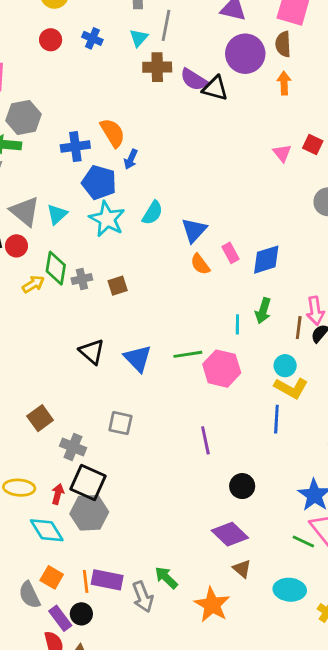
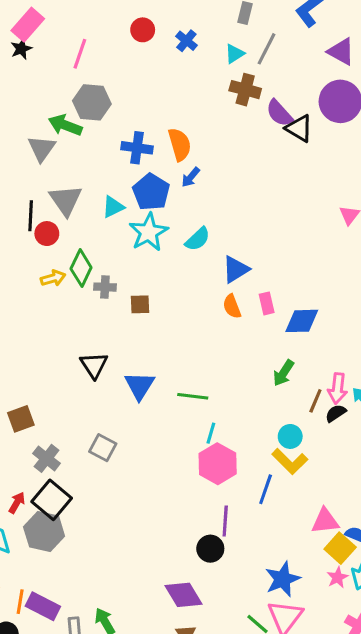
cyan triangle: (57, 214) -> (113, 207), moved
cyan line: (237, 324) -> (211, 433), moved
pink hexagon: (222, 369) -> (218, 464), moved
purple line: (205, 440) -> (225, 521), moved

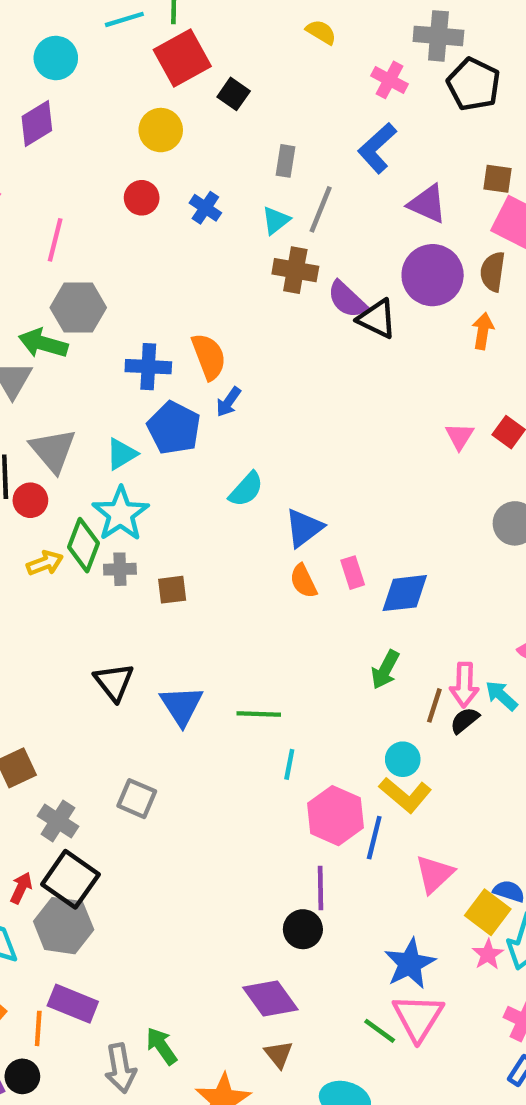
cyan star: (149, 232) -> (121, 514), moved
pink hexagon: (218, 464) -> (335, 816), moved
pink triangle: (325, 521) -> (434, 874), moved, turned -32
purple rectangle: (43, 606) -> (73, 1004), moved

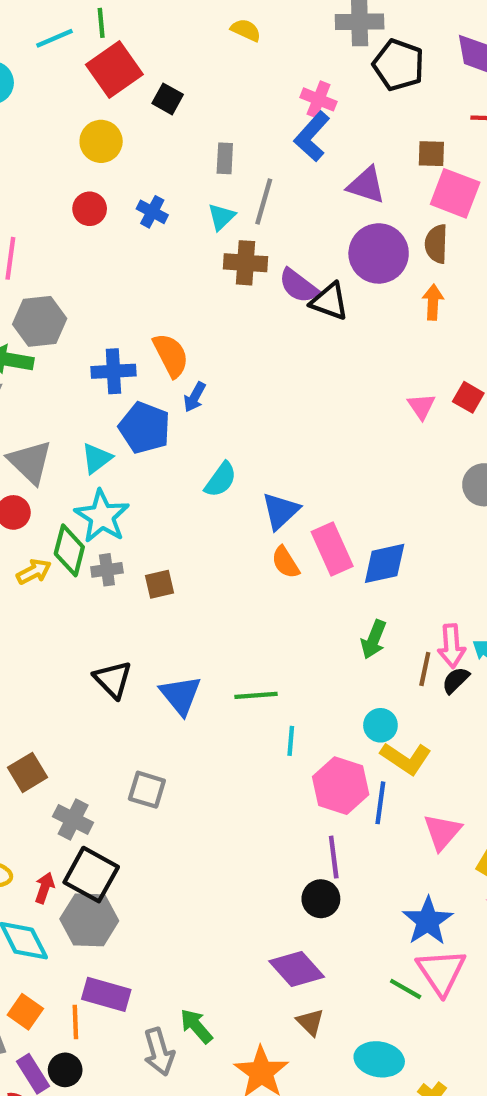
pink cross: (390, 80) -> (319, 99), moved
pink rectangle: (353, 573) -> (332, 549), size x1.6
cyan circle: (403, 759) -> (380, 725), moved

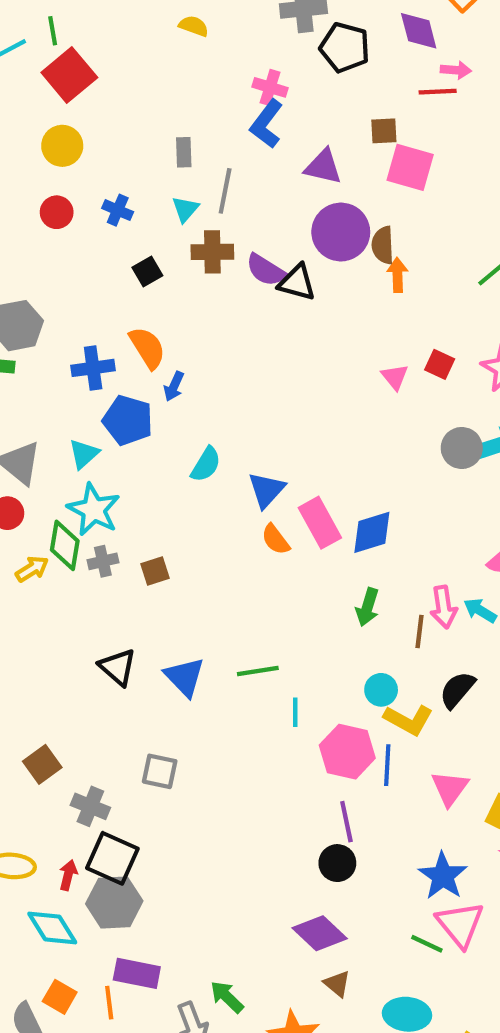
black square: (168, 99) -> (147, 272), moved, turned 36
brown semicircle: (436, 244) -> (383, 245), moved
black semicircle: (456, 680) -> (457, 690), moved, size x1.4

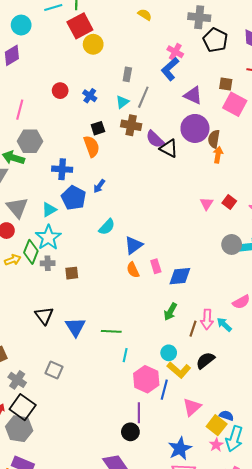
yellow circle: (62, 146) -> (93, 44), moved
orange semicircle: (147, 348) -> (92, 146), moved
pink rectangle: (320, 523) -> (156, 266), size x0.6

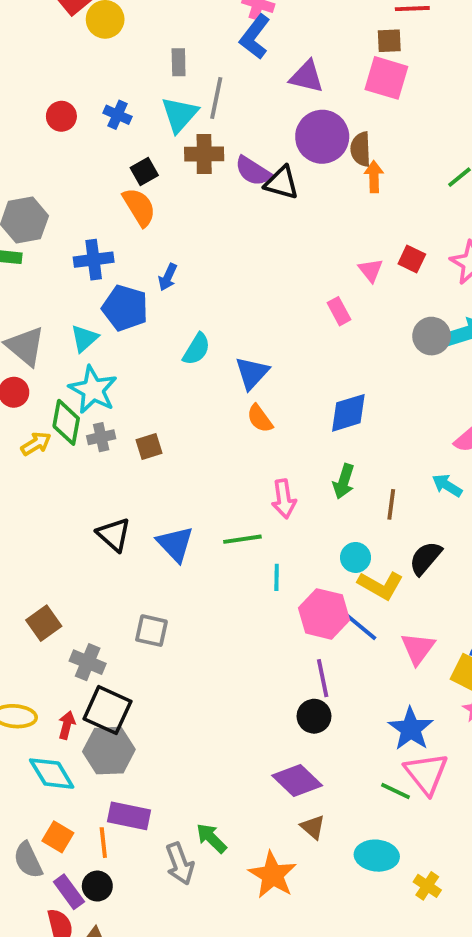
brown square: (226, 84) -> (389, 41), moved
cyan triangle: (122, 102) -> (180, 114), size x1.5
pink rectangle: (156, 266) -> (339, 311), moved
pink arrow: (207, 319) -> (284, 499), moved
blue line: (164, 390) -> (361, 627), turned -54

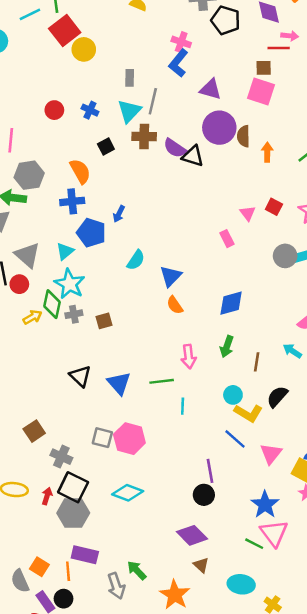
orange arrow: (374, 177) -> (267, 152), moved
orange semicircle: (139, 207) -> (80, 171), moved
pink hexagon: (324, 614) -> (129, 439), moved
cyan diamond: (52, 774) -> (128, 493), moved, turned -40

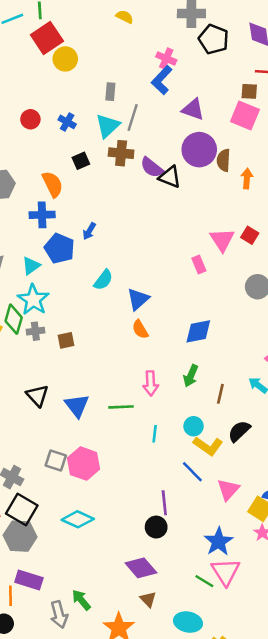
pink triangle: (248, 213) -> (222, 240), size x1.5
cyan line: (183, 406) -> (155, 434), moved

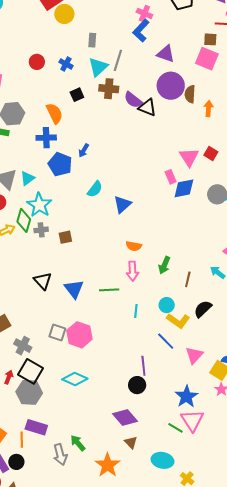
gray rectangle: (110, 92) -> (92, 40), moved
cyan triangle: (31, 266) -> (27, 178), moved
orange semicircle: (140, 329) -> (134, 246), moved, turned -49
blue diamond: (198, 331) -> (184, 188), moved

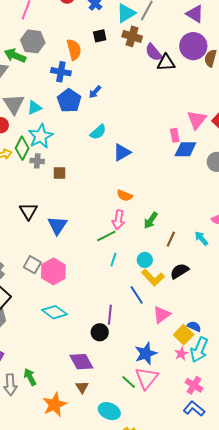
black triangle: (147, 107) -> (166, 63), turned -36
green line: (109, 290) -> (106, 236), moved, turned -36
cyan diamond: (75, 379) -> (54, 312), moved

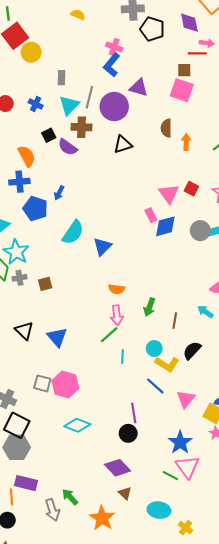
purple circle: (193, 46) -> (114, 107), moved
purple semicircle: (154, 52) -> (68, 147), moved
cyan semicircle: (98, 132) -> (73, 232), size x1.4

